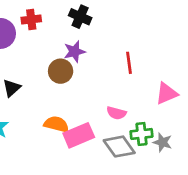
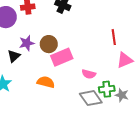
purple star: (74, 52) -> (27, 43), moved
red line: (129, 63) -> (114, 37), moved
pink rectangle: (79, 135) -> (62, 57), moved

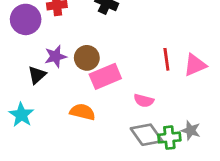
red line: (114, 37) -> (166, 59), moved
pink triangle: (125, 60) -> (195, 65), moved
green cross: (107, 89) -> (169, 138), moved

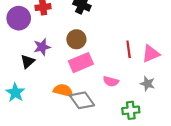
brown circle: (87, 58) -> (76, 39), moved
gray star: (191, 130) -> (147, 84), moved
gray diamond: (147, 135) -> (82, 100), moved

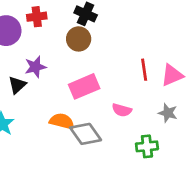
brown circle: (76, 39) -> (79, 39), moved

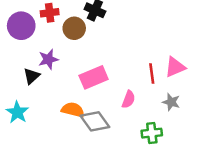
brown circle: (79, 39) -> (74, 28), moved
red line: (144, 70) -> (152, 74), moved
pink semicircle: (122, 110) -> (128, 99), turned -84

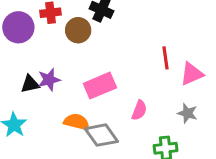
purple star: (48, 59) -> (49, 80), moved
red line: (152, 74) -> (166, 58), moved
black triangle: (32, 76) -> (30, 84), turned 30

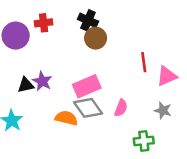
brown circle: (78, 30) -> (96, 38), moved
purple star: (49, 80) -> (42, 81), turned -30
gray diamond: (101, 135) -> (88, 108), moved

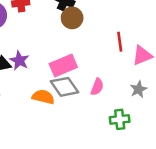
gray star: (163, 110) -> (138, 89), turned 30

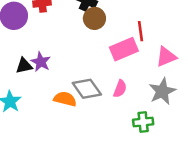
red line: (120, 42) -> (141, 31), moved
pink rectangle: (63, 66) -> (124, 49), moved
gray star: (138, 89) -> (162, 91), size x1.5

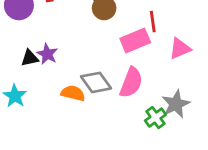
pink semicircle: (120, 89) -> (131, 82), size x1.6
gray star: (162, 91) -> (176, 104), moved
green cross: (143, 122) -> (155, 118), turned -30

